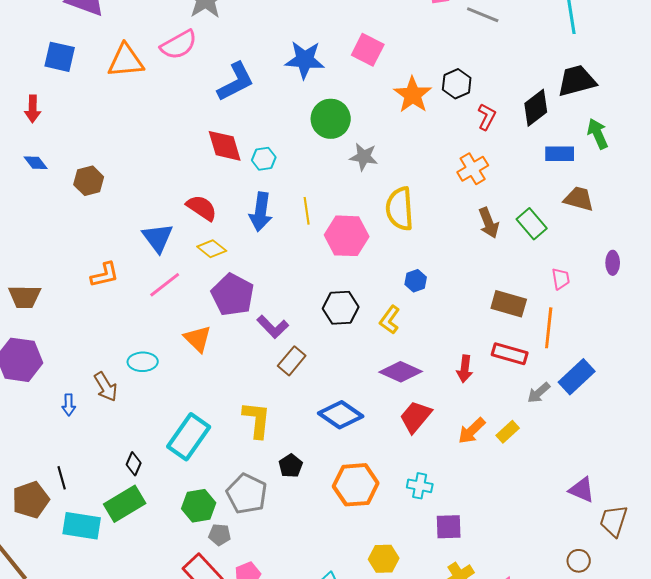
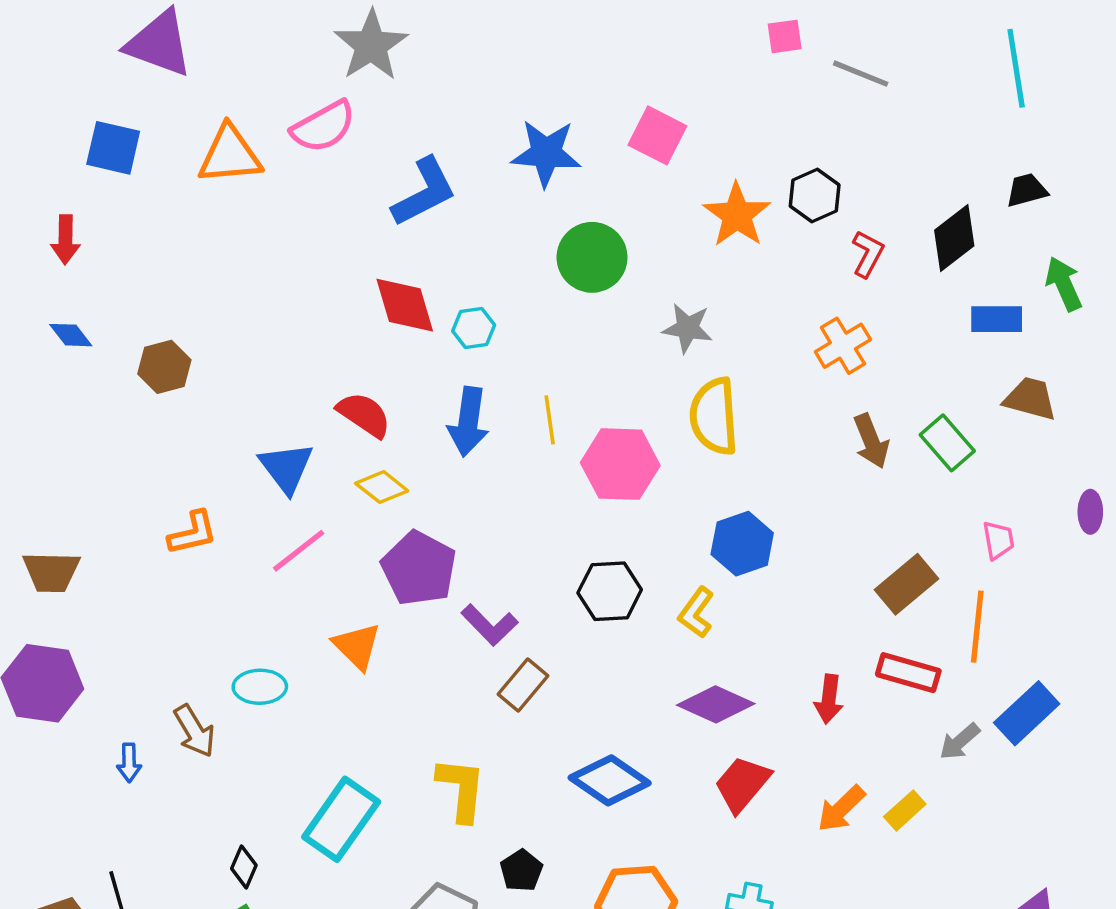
black trapezoid: (577, 81) -> (1027, 190), size x0.6
gray star: (364, 157) -> (687, 328), moved
blue hexagon: (416, 281) -> (742, 544), size x1.6
brown rectangle: (509, 304) -> (907, 584), turned -56

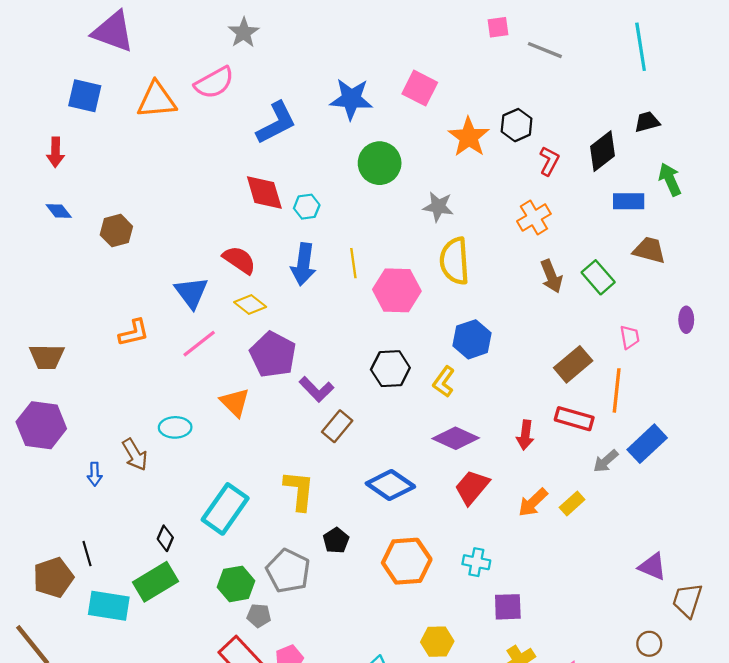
gray star: (371, 45) -> (244, 33), size x0.7

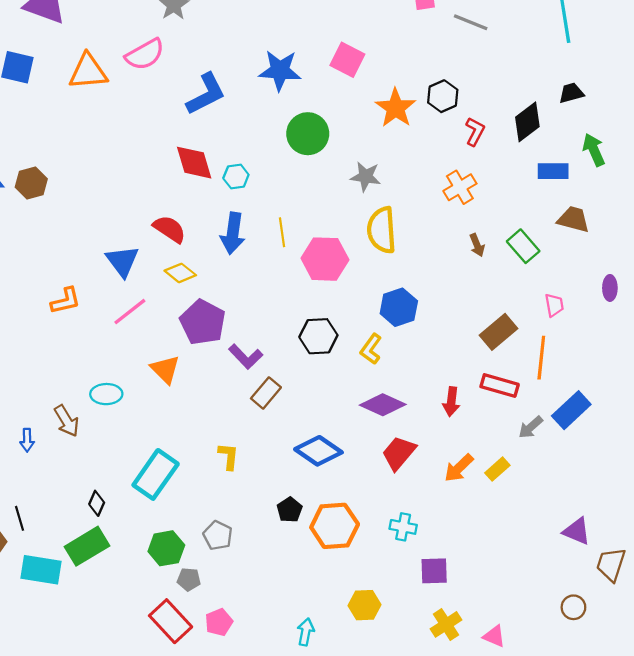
brown hexagon: (116, 231) -> (31, 183), moved
brown arrow: (551, 276) -> (477, 245), size x0.7
yellow L-shape: (299, 490) -> (228, 456), size x0.7
black pentagon: (336, 540) -> (290, 510), moved
gray pentagon: (288, 571) -> (218, 535), size x0.7

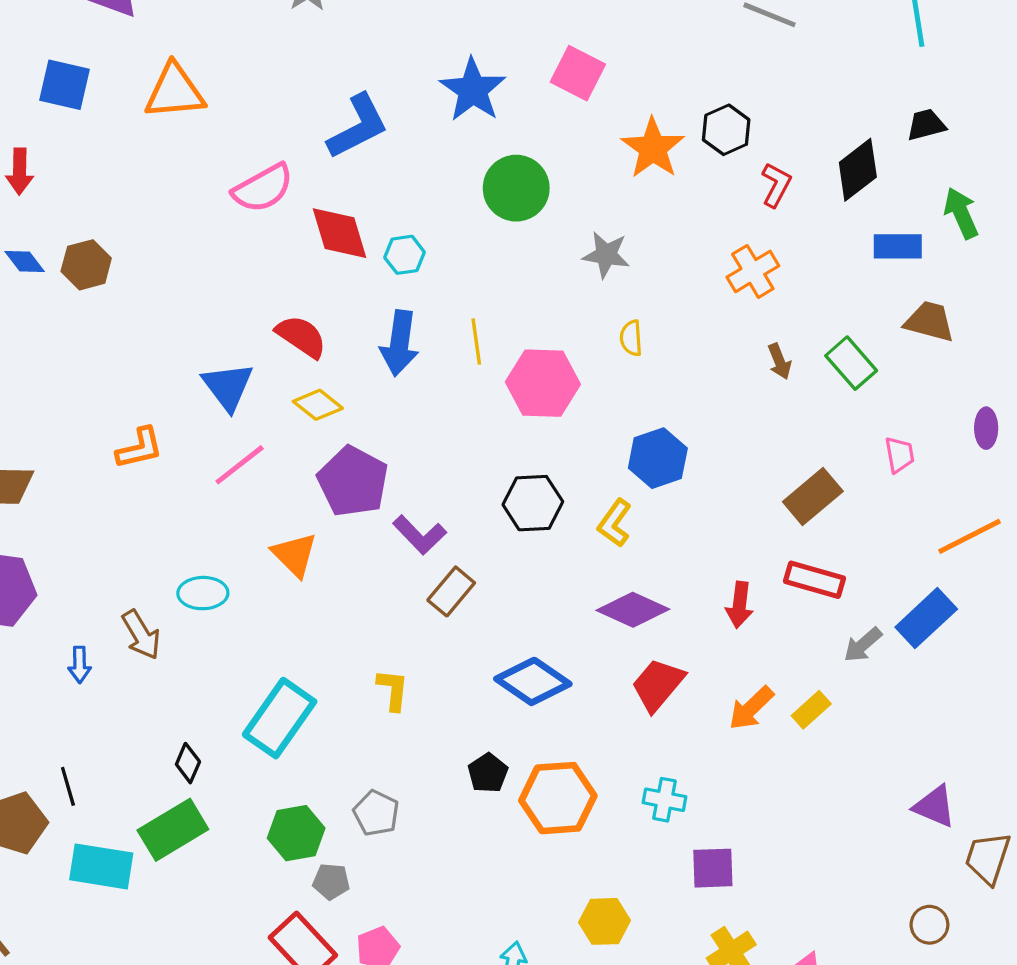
pink semicircle: (145, 54) -> (263, 188), moved
blue star: (280, 70) -> (473, 90), turned 30
yellow semicircle: (382, 230) -> (631, 338), size x0.5
orange line: (541, 358) -> (969, 536), moved, turned 57

